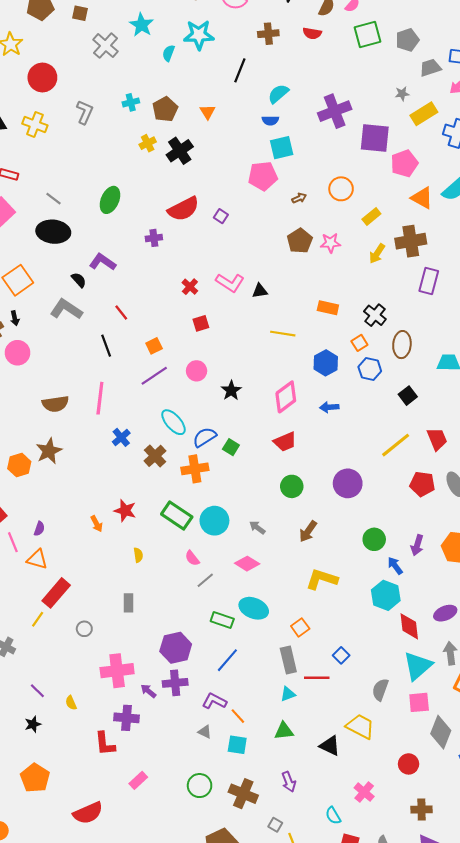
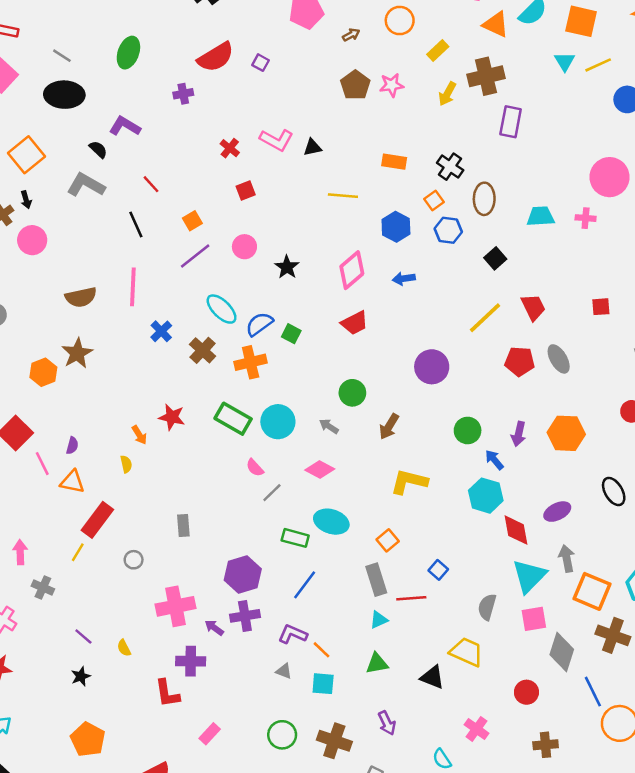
green circle: (292, 486) -> (352, 393), moved
yellow semicircle: (138, 555) -> (126, 464), moved

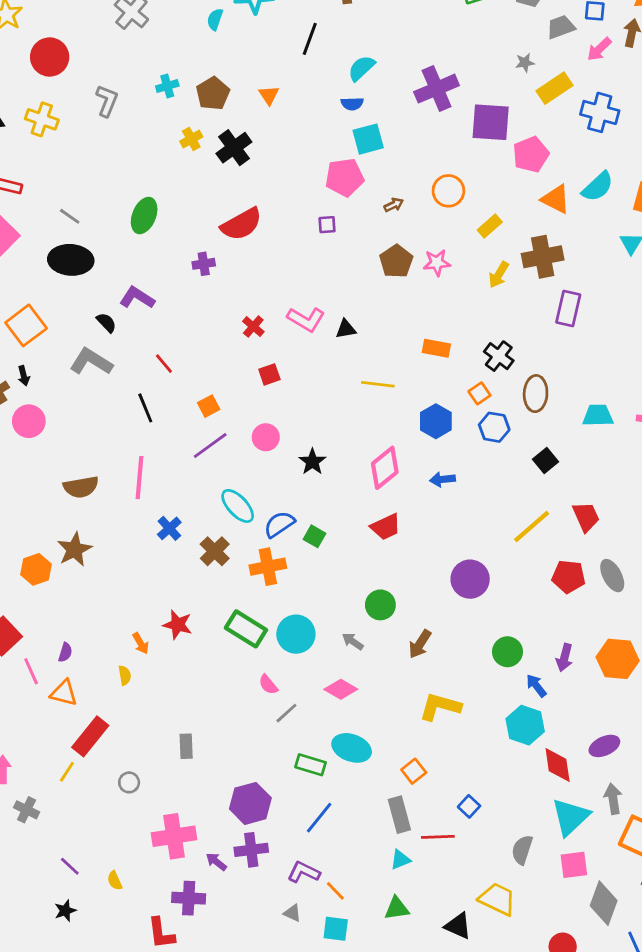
purple square: (260, 63) -> (327, 225), moved, turned -35

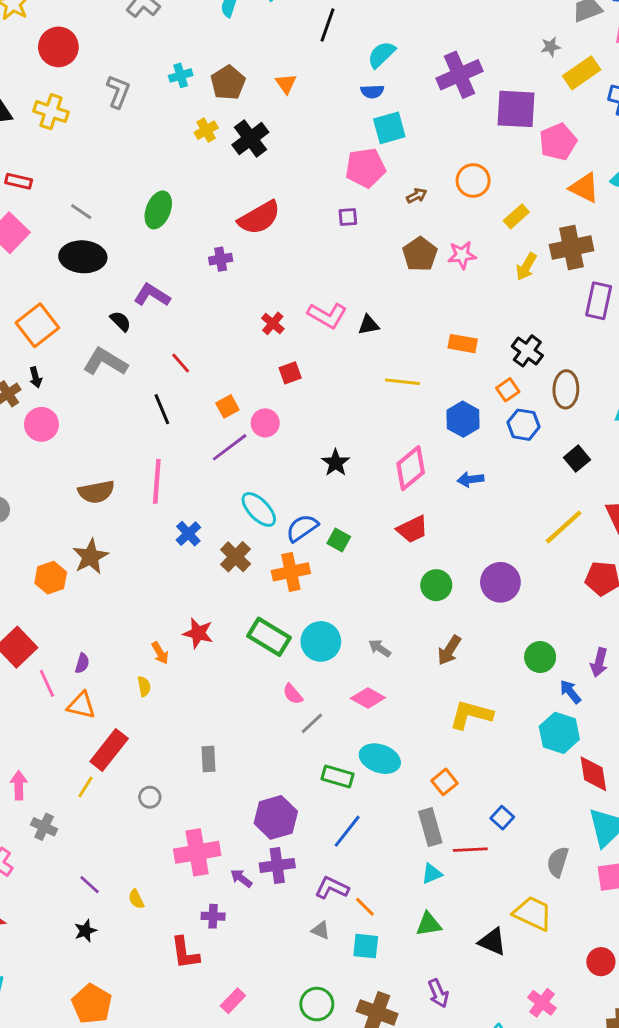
pink circle: (266, 437) -> (265, 423), moved
green circle: (380, 605) -> (436, 585), moved
purple cross: (189, 898) -> (213, 916), size x0.7

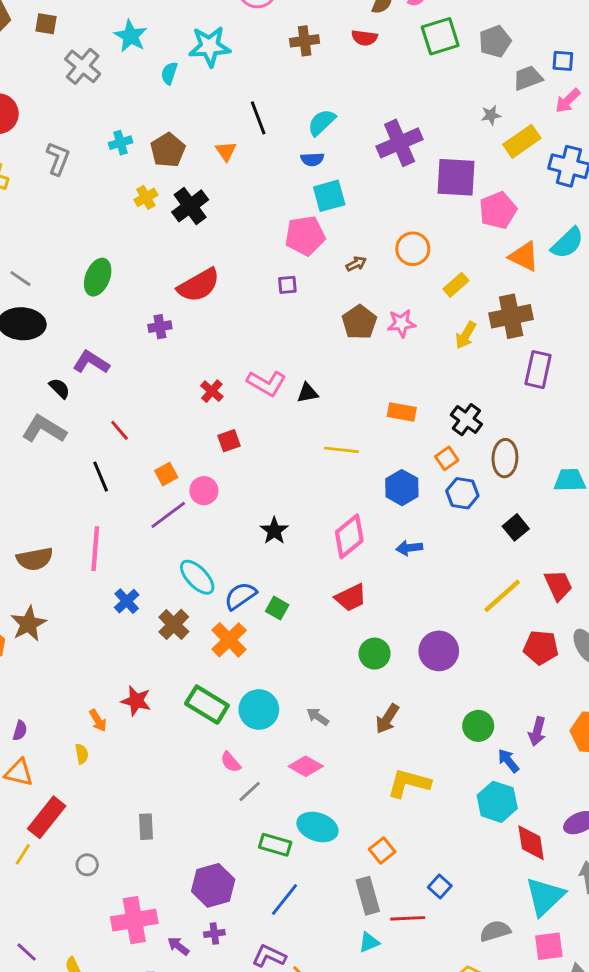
black line: (328, 25) -> (258, 118), moved, turned -40
orange cross: (291, 572) -> (229, 640), turned -33
gray semicircle: (558, 862) -> (495, 931), turned 56
purple cross: (277, 865) -> (214, 933), size x0.6

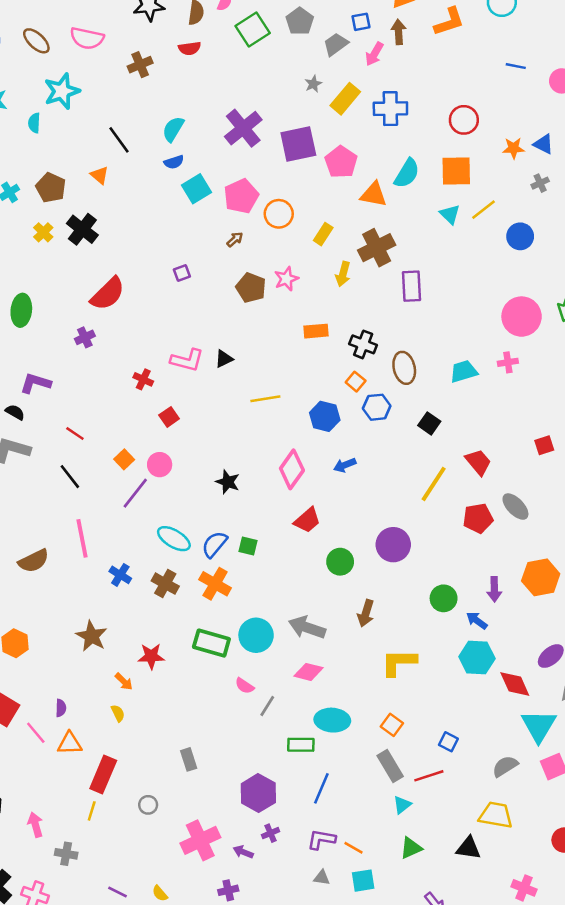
pink pentagon: (305, 236) -> (241, 196), moved
orange rectangle: (402, 412) -> (316, 331), moved
brown star: (29, 624) -> (92, 636), moved
gray arrow: (318, 717) -> (307, 628), size x1.8

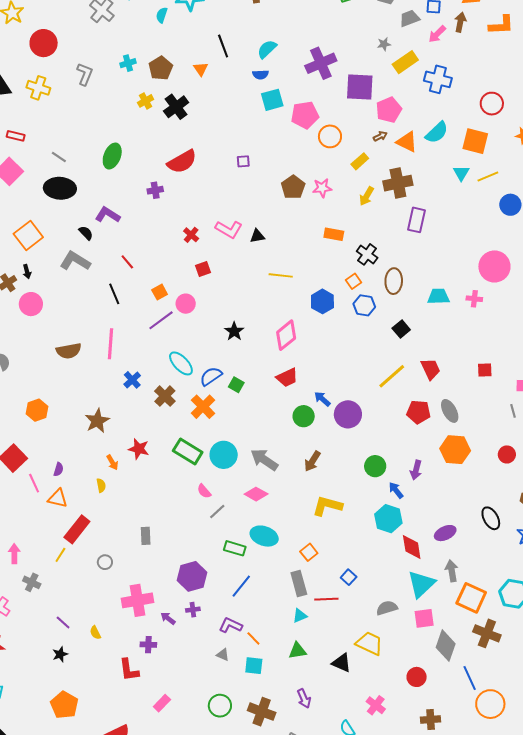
brown arrow: (235, 239) -> (380, 136), moved
blue arrow: (345, 465) -> (322, 399), moved, turned 48
orange hexagon: (541, 577) -> (455, 450), moved

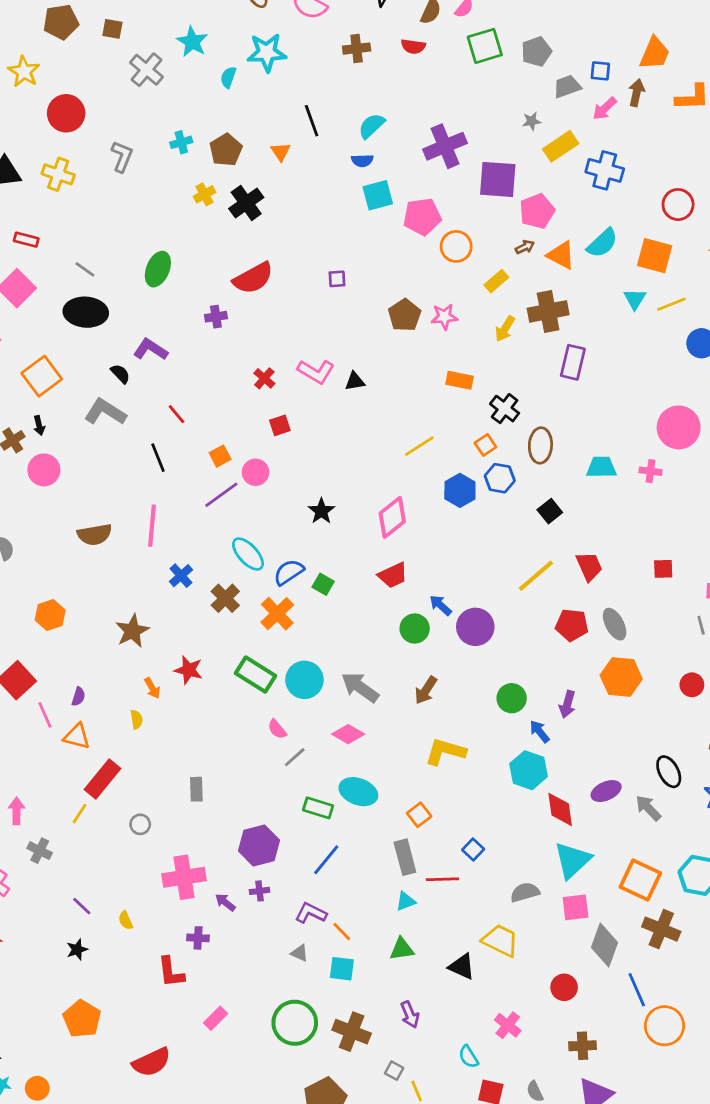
yellow line: (281, 275) -> (419, 446), moved, turned -40
blue hexagon: (322, 301) -> (460, 490), moved
gray arrow: (452, 571) -> (648, 808), moved, turned -35
green circle: (220, 706) -> (295, 1023), size x1.4

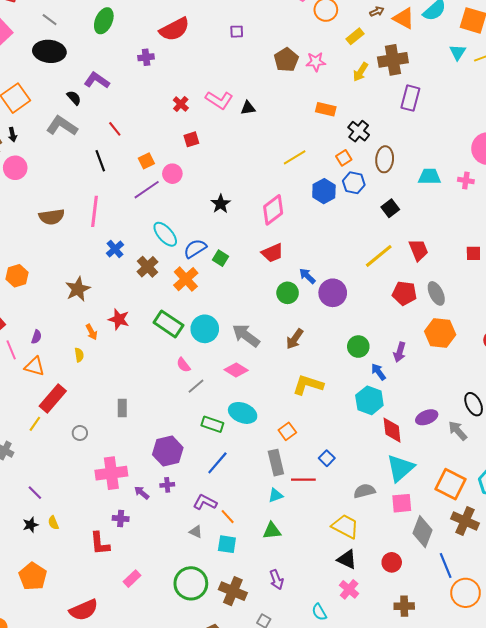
yellow semicircle: (126, 920) -> (53, 523), moved
black triangle: (462, 967) -> (347, 559), moved

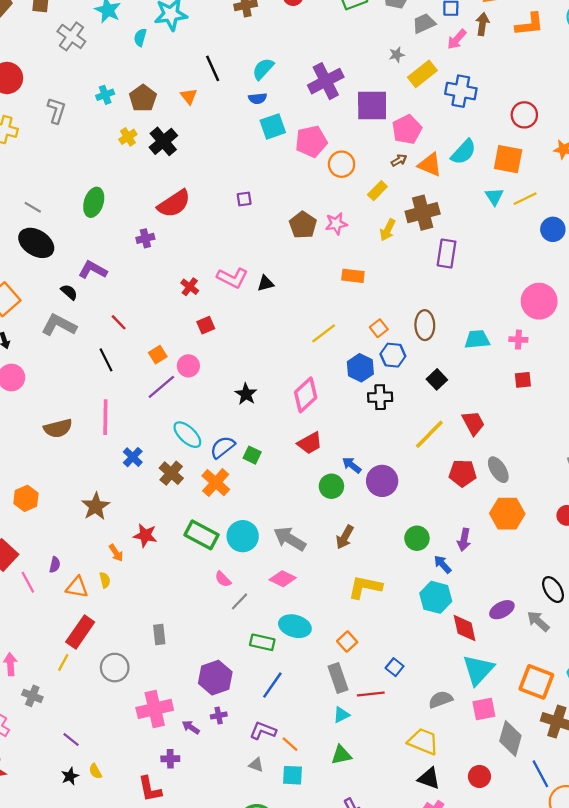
black ellipse: (49, 51) -> (36, 243), turned 32
black cross: (359, 131) -> (380, 397), moved, turned -35
red square: (473, 253) -> (523, 380), moved
orange triangle: (35, 366) -> (77, 587), moved
gray circle: (80, 433) -> (115, 668), size x1.6

